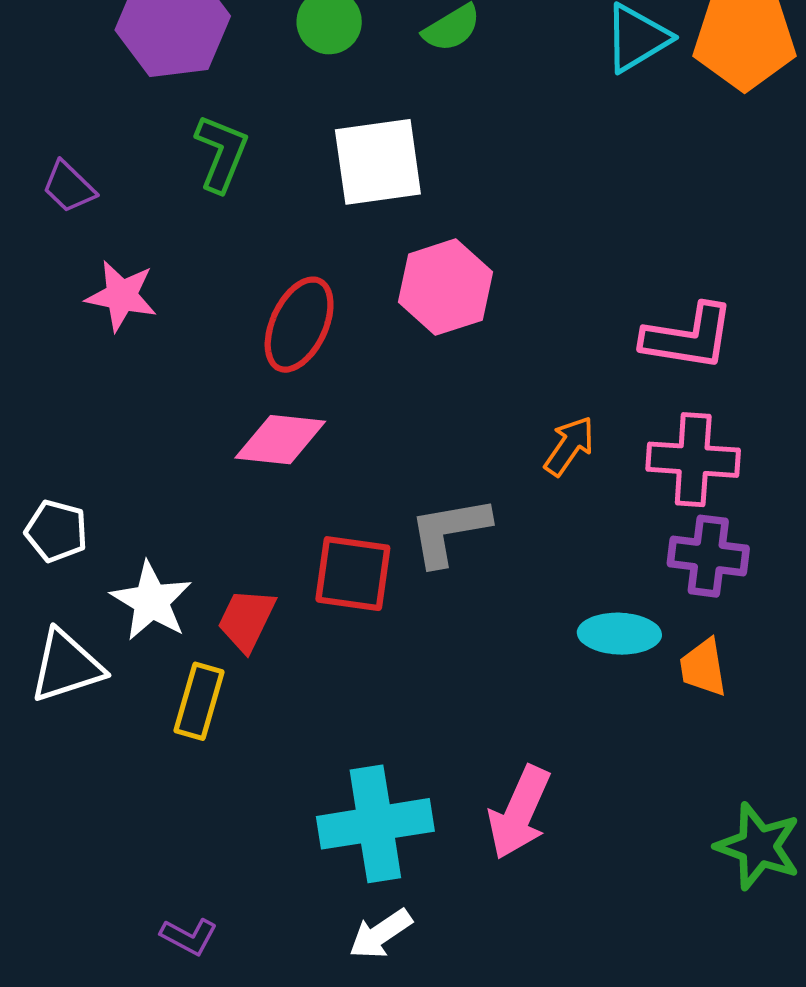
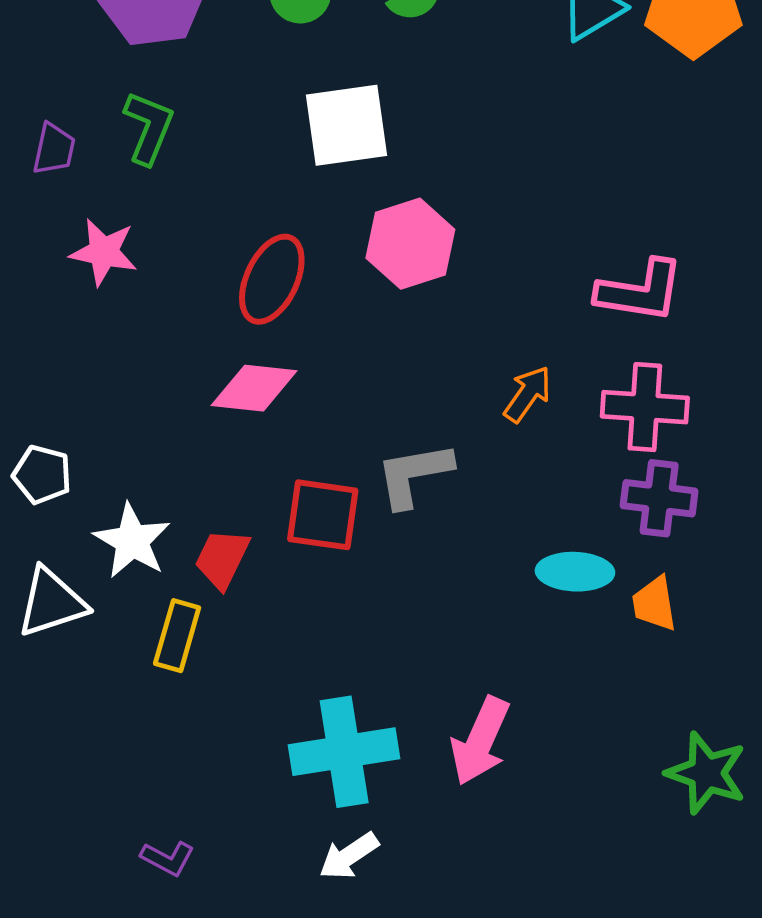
green L-shape: (221, 153) -> (149, 128), moved
purple trapezoid: (69, 187) -> (54, 149), turned -122

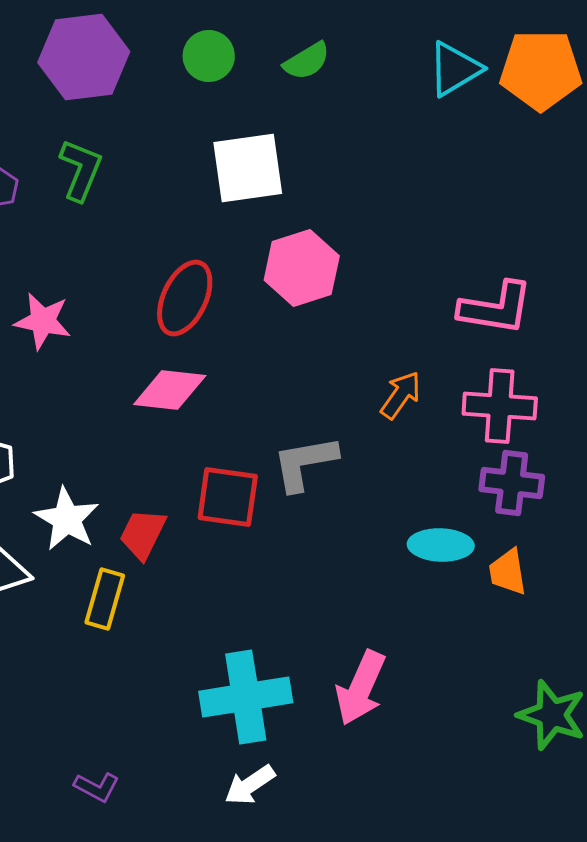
pink star: (104, 252) -> (43, 321), moved

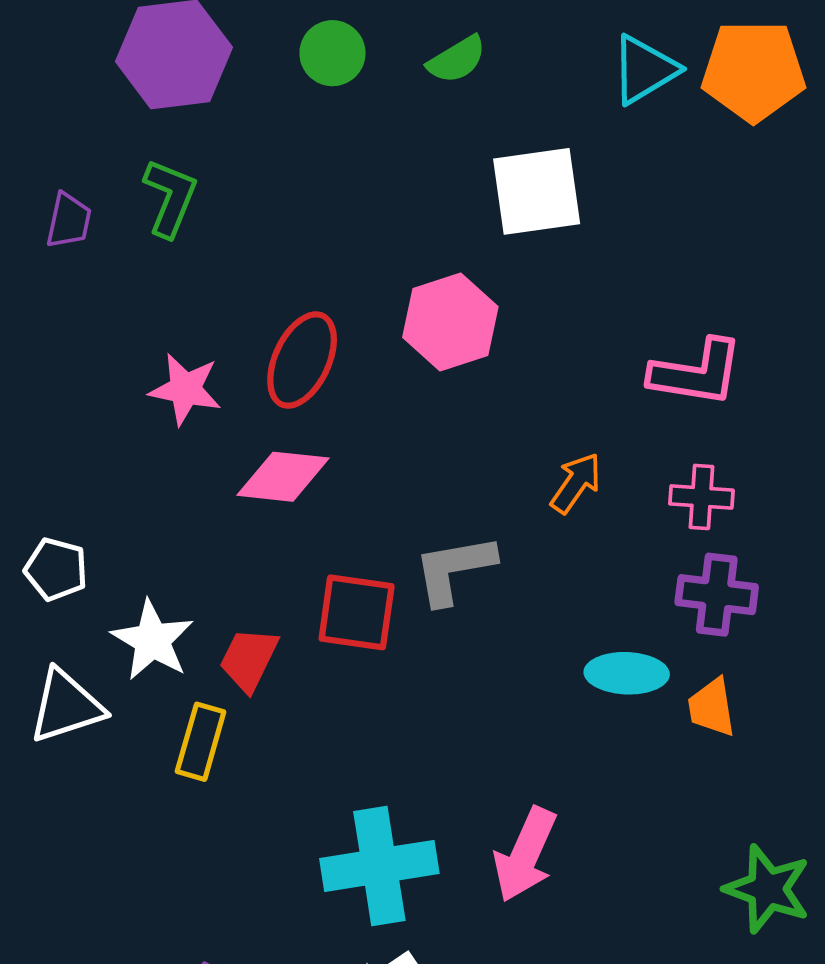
white square: (248, 168) -> (537, 191), moved
pink star: (43, 321) -> (185, 389), moved
pink cross: (500, 406) -> (701, 497), size x0.7

